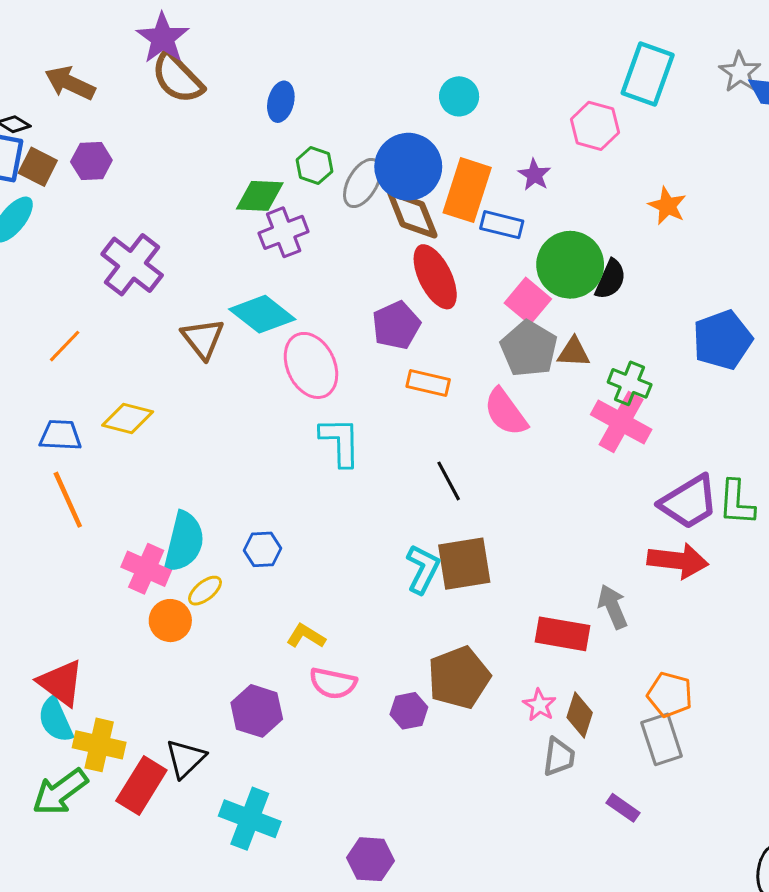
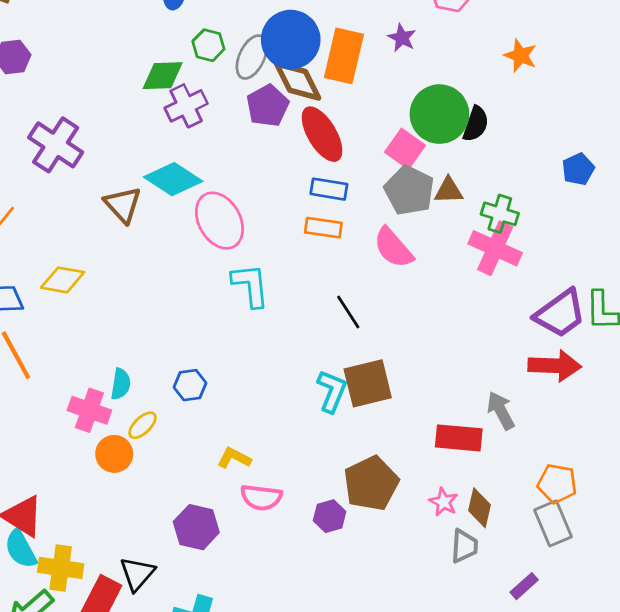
blue rectangle: (502, 225) -> (329, 189), moved
purple pentagon: (396, 325) -> (268, 106), moved
blue pentagon: (722, 340) -> (578, 169), size x0.6
cyan semicircle: (184, 542) -> (121, 384), size x0.6
purple rectangle: (623, 808) -> (524, 586), turned -72

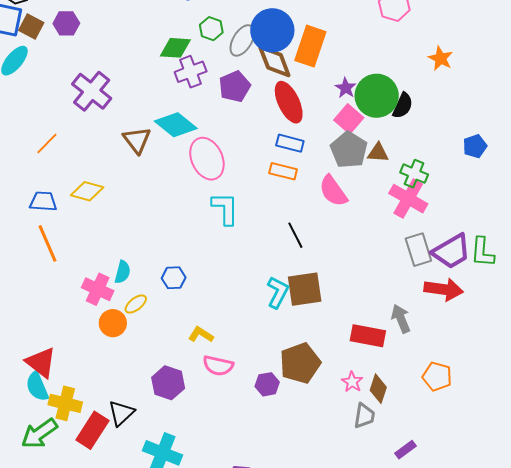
purple star: (402, 38) -> (346, 88), moved
purple pentagon: (268, 106) -> (235, 86), moved
gray rectangle: (553, 523) -> (418, 250), moved

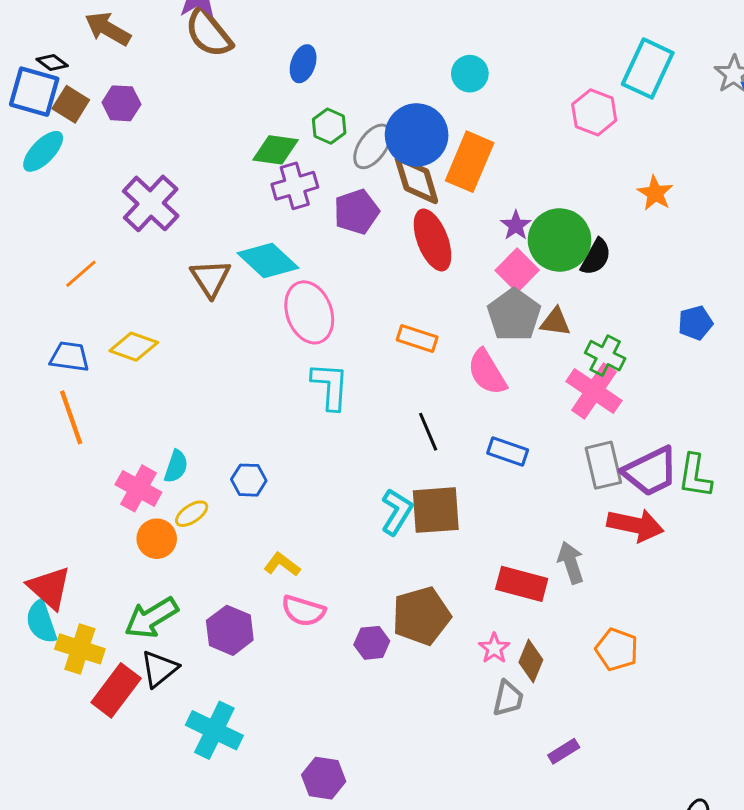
blue rectangle: (290, 143) -> (508, 451), moved
green arrow: (39, 434) -> (151, 618), moved

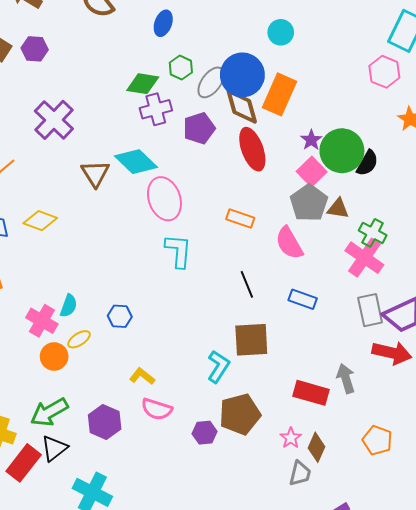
pink hexagon: (594, 112) -> (384, 72), moved
cyan L-shape: (397, 512) -> (218, 367), moved

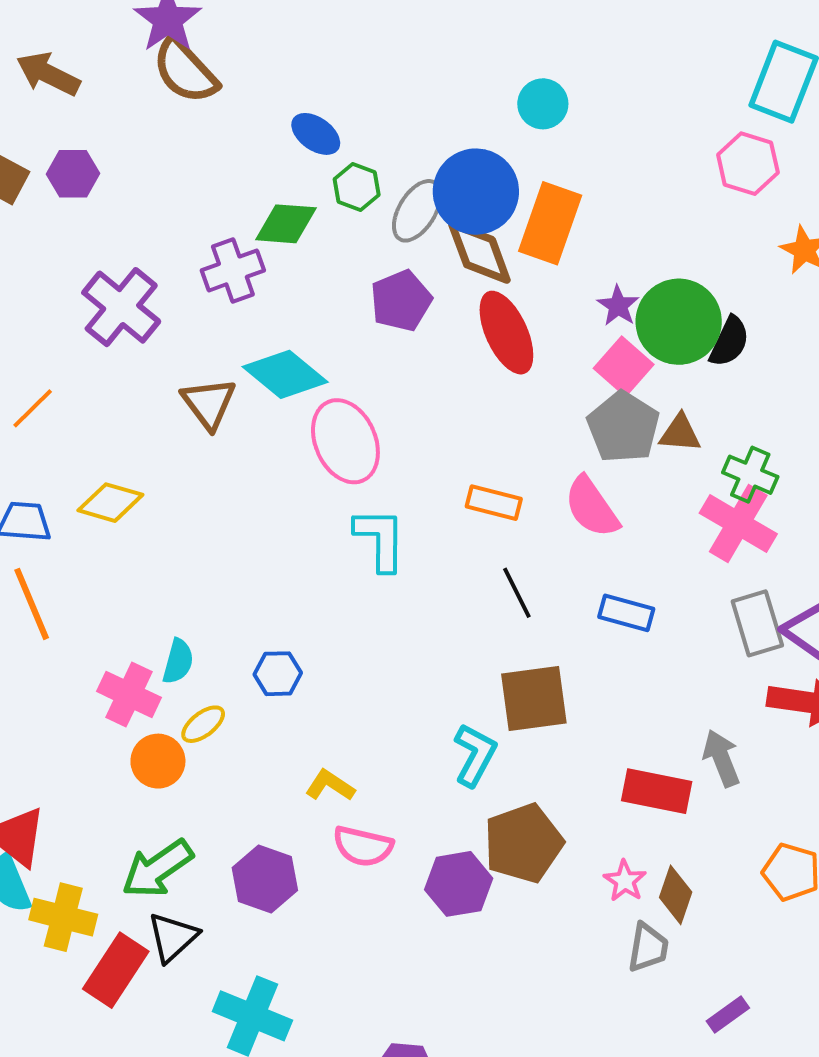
blue ellipse: (163, 23) -> (316, 134), moved, turned -70
purple cross: (156, 109) -> (233, 270), moved
orange rectangle: (240, 218) -> (494, 503), moved
purple hexagon: (205, 433) -> (459, 884), size x1.4

